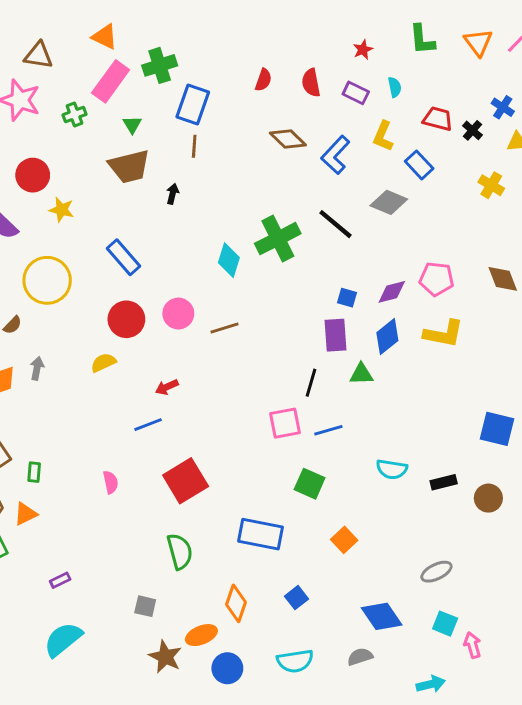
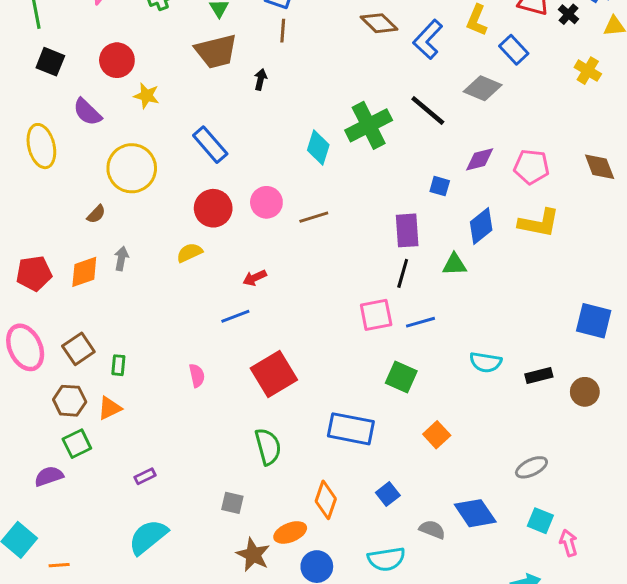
purple diamond: (392, 292) -> (480, 159), moved
purple rectangle: (336, 335) -> (407, 230), moved
gray semicircle: (360, 657) -> (432, 530), moved, turned 40

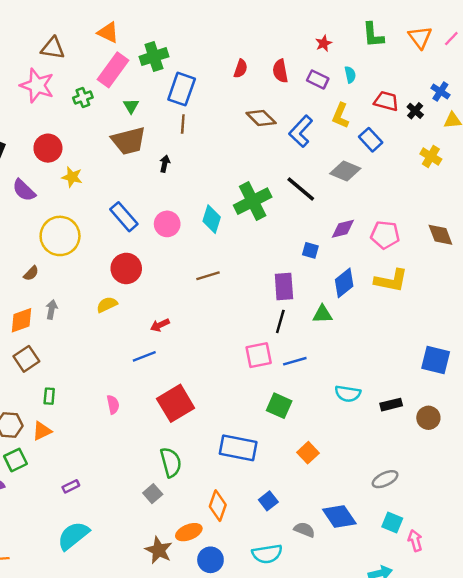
pink circle: (266, 202) -> (167, 224), moved
brown square: (78, 349) -> (26, 359), moved
gray square: (232, 503) -> (153, 494), moved, turned 36

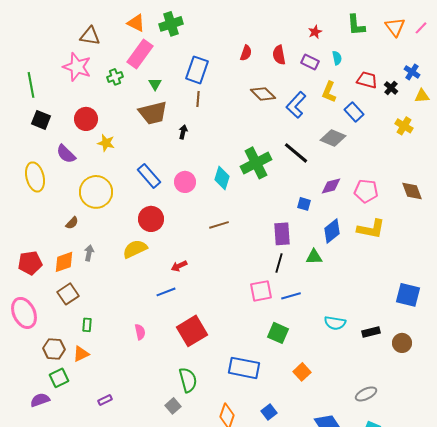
green cross: (154, 57) -> (171, 24), moved
yellow semicircle: (107, 305) -> (135, 249), size x1.4

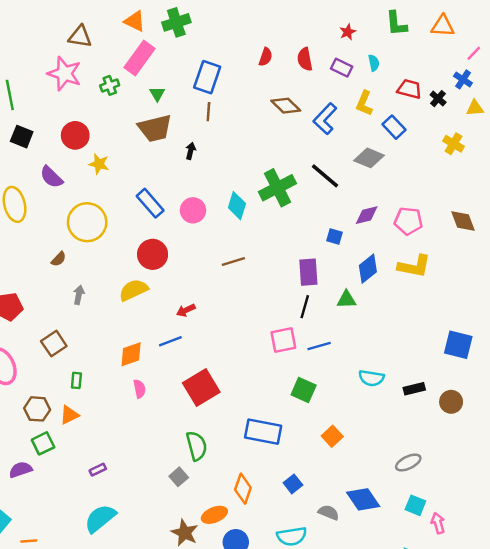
orange triangle: (395, 27) -> (443, 26), turned -50
pink line: (421, 28) -> (474, 53), moved
orange diamond: (64, 262) -> (131, 354), moved

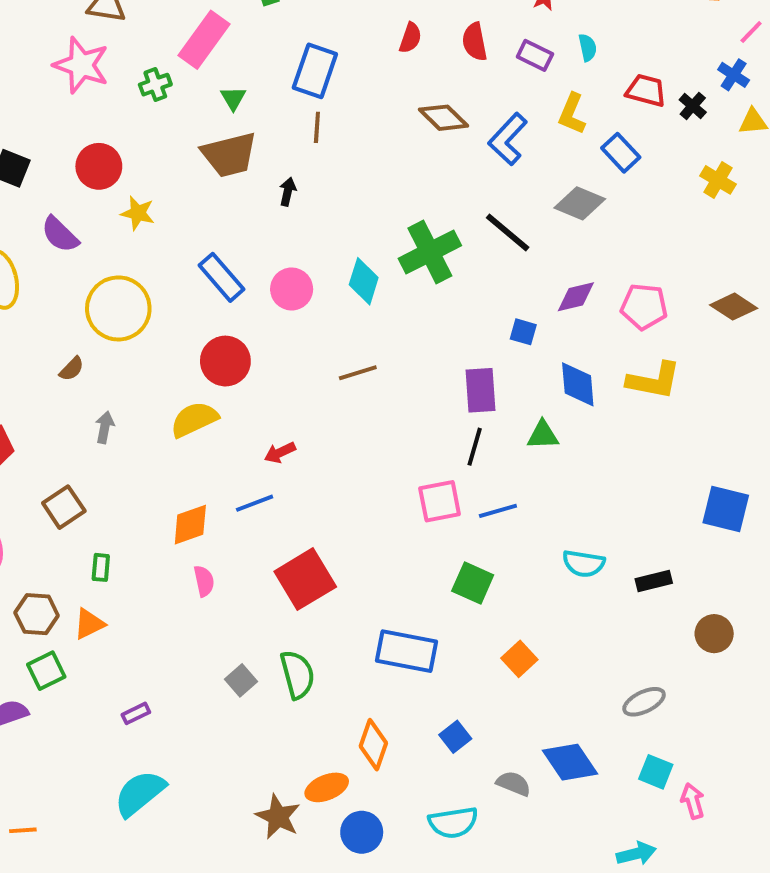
brown diamond: (463, 221) -> (734, 307), turned -36
blue diamond: (368, 269) -> (578, 384), turned -56
brown circle: (451, 402) -> (714, 634), moved
gray square: (179, 477) -> (241, 680), moved

